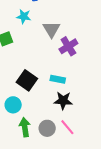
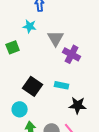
purple cross: (68, 46) -> (72, 54), turned -30
black star: (63, 101) -> (78, 105), moved

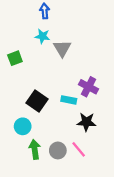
cyan star: (30, 26) -> (42, 36), moved
purple cross: (72, 54) -> (89, 87), moved

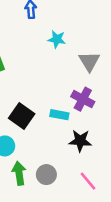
cyan star: (42, 36) -> (57, 39), moved
gray triangle: (62, 48) -> (89, 61), moved
pink line: (79, 149) -> (88, 181), moved

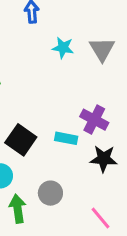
gray triangle: (89, 61) -> (102, 49), moved
black star: (80, 141) -> (104, 159), moved
gray circle: (46, 175) -> (50, 193), moved

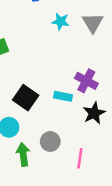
black star: (104, 159) -> (94, 113), turned -30
pink line: (101, 218) -> (80, 158), moved, turned 48

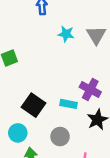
gray circle: (50, 141) -> (60, 137), moved

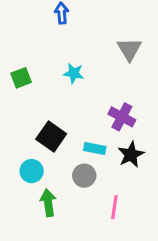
cyan star: (66, 34) -> (74, 73), moved
cyan rectangle: (68, 104) -> (95, 149), moved

